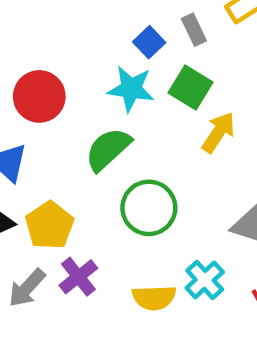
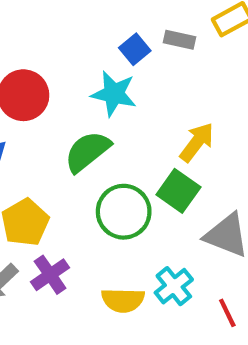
gray rectangle: (194, 30) -> (179, 40), turned -56
green square: (190, 88) -> (178, 191), moved

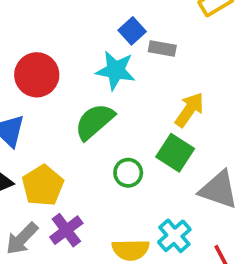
gray rectangle: (179, 40) -> (162, 48), moved
green circle: (124, 212) -> (128, 173), size x0.6

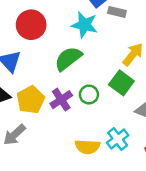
purple cross: (66, 230) -> (61, 100), moved

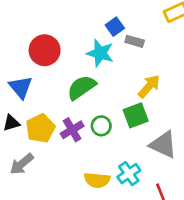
green square: (121, 83) -> (136, 115), turned 30

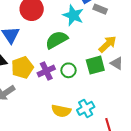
gray triangle: (163, 145) -> (117, 63), moved, size x0.6

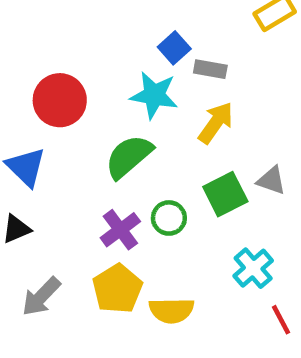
yellow arrow: (108, 44) -> (216, 123), moved
yellow pentagon: (22, 67) -> (117, 289), moved
cyan cross: (86, 108) -> (253, 268), moved

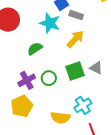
green semicircle: (129, 156) -> (35, 49), size x0.7
yellow semicircle: (172, 310) -> (60, 118), moved

